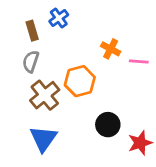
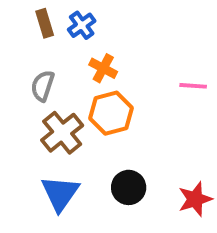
brown rectangle: (32, 31) -> (45, 23), moved
orange cross: (111, 49) -> (103, 68), moved
black circle: (108, 125) -> (129, 187), moved

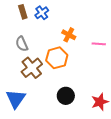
orange cross: (103, 68) -> (69, 35), moved
gray semicircle: (43, 86) -> (22, 44), turned -42
blue triangle: (60, 193) -> (16, 99), moved

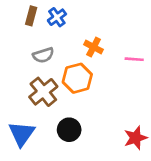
brown rectangle: (23, 12) -> (31, 16), turned 32
gray semicircle: (22, 44) -> (43, 55), moved, turned -84
black circle: (66, 96) -> (69, 130), moved

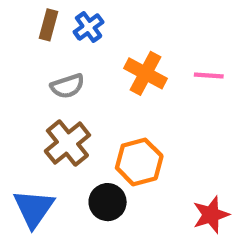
orange cross: (94, 47) -> (146, 73), size x1.4
pink line: (134, 59) -> (209, 76), moved
orange hexagon: (77, 78) -> (139, 162), moved

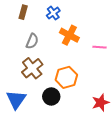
blue cross: (89, 27) -> (53, 13), moved
pink line: (209, 76) -> (100, 47), moved
gray semicircle: (67, 86) -> (32, 41), turned -49

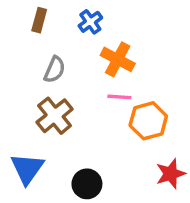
pink line: (100, 47) -> (119, 97), moved
orange hexagon: (66, 77) -> (148, 121), moved
black circle: (51, 96) -> (87, 184), moved

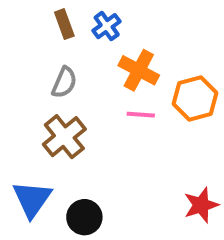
brown rectangle: (39, 20) -> (64, 24), moved, turned -35
orange hexagon: (148, 121) -> (195, 98), moved
black circle: (87, 184) -> (84, 217), moved

